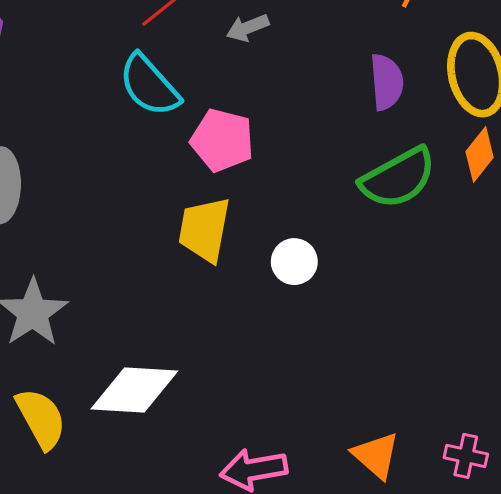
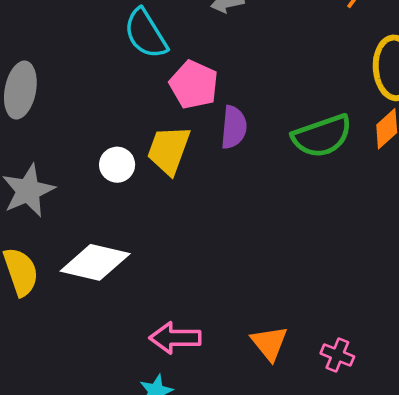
purple semicircle: (387, 82) -> (234, 127), moved
white circle: (294, 262) -> (117, 165), moved

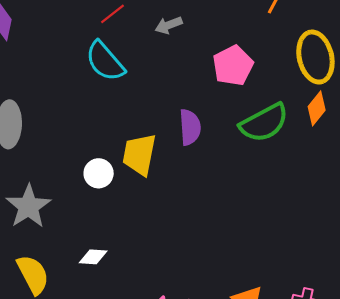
pink pentagon: (194, 85) -> (233, 66), moved, turned 30
white diamond: (95, 262) -> (93, 257), size x0.5

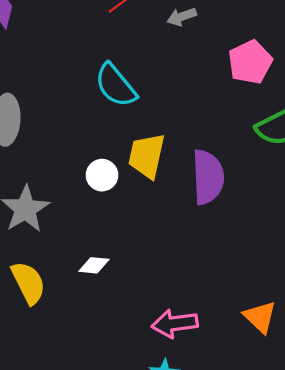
cyan semicircle: (105, 61) -> (116, 85), moved
purple semicircle: (190, 127) -> (208, 177), moved, size x1.4

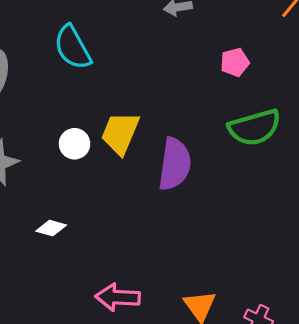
pink pentagon: (250, 62) -> (235, 62), size x0.7
cyan semicircle: (116, 85) -> (73, 47), moved

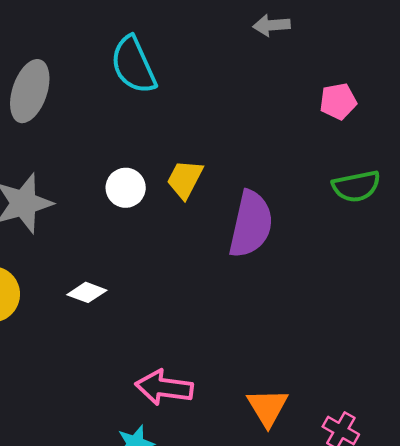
green semicircle: (255, 127) -> (356, 186), size x0.7
yellow trapezoid: (120, 133) -> (185, 179), size x0.7

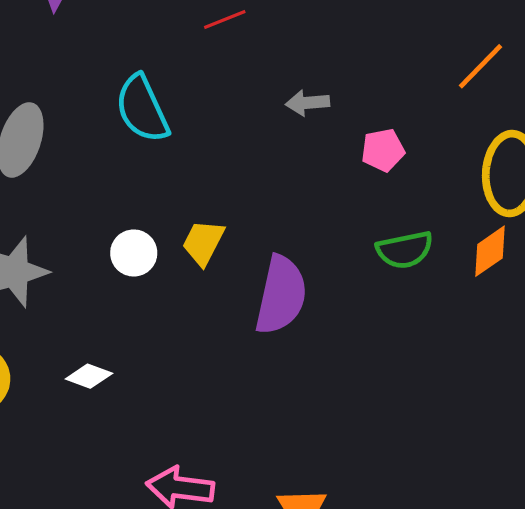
gray arrow: (271, 25) -> (308, 103), moved

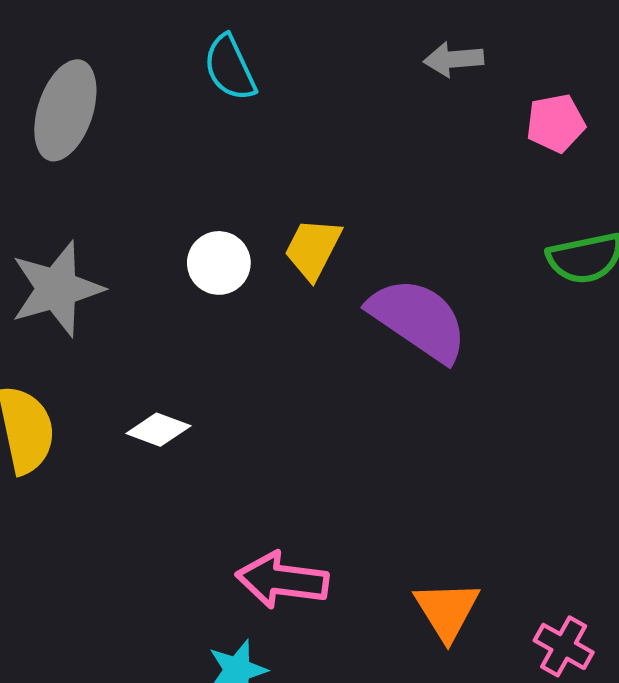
cyan semicircle: (142, 109) -> (230, 68), size x0.7
purple semicircle: (281, 295) -> (418, 320), turned -68

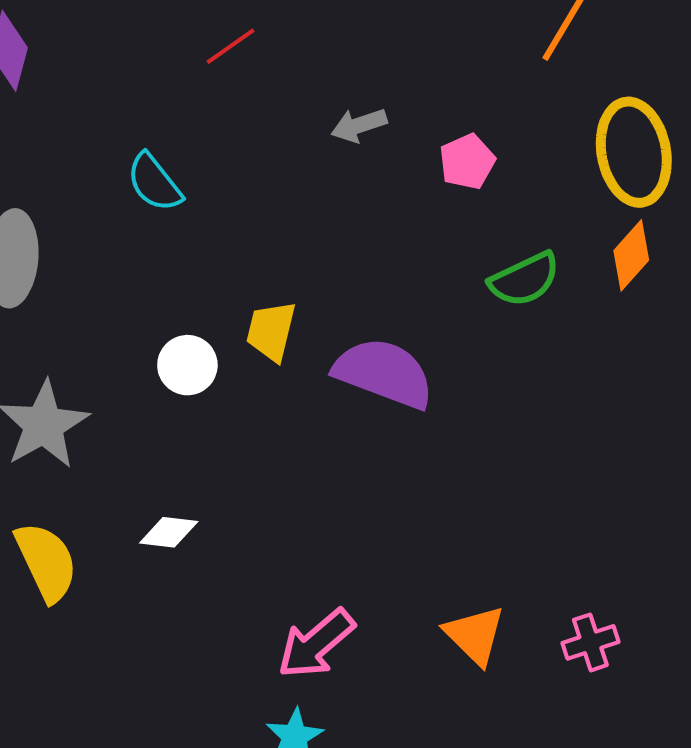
pink arrow: (282, 580) -> (316, 644), turned -34
pink cross: (564, 646) -> (590, 642), turned -34

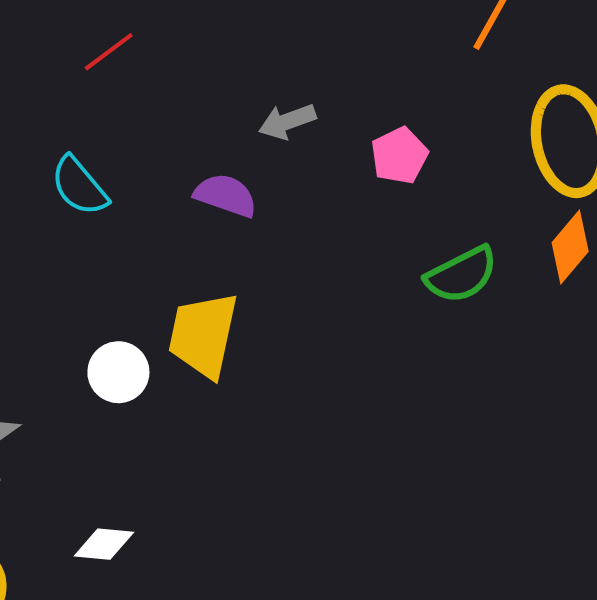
red line: (231, 46) -> (109, 52), moved
yellow trapezoid: (271, 331) -> (203, 335), size x1.4
purple semicircle: (384, 373) -> (226, 195), moved, size x0.6

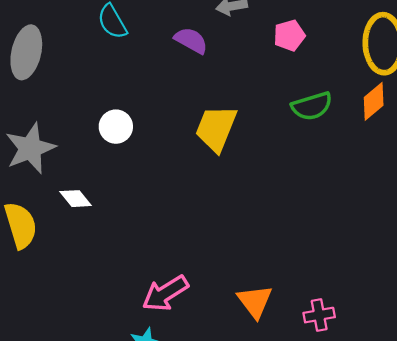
yellow trapezoid: (203, 335) -> (216, 128), moved
white diamond: (104, 544) -> (76, 199), moved, turned 36

